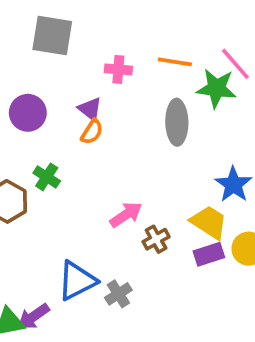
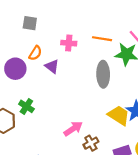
gray square: (52, 35) -> (30, 23), size x0.6
orange semicircle: (92, 132) -> (35, 53), moved
yellow trapezoid: (209, 222) -> (119, 115), moved

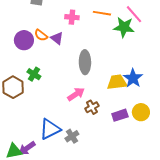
orange semicircle: (35, 53) -> (41, 35), moved, turned 96
gray ellipse: (103, 74) -> (85, 62), moved
yellow trapezoid: (119, 115) -> (117, 82), turned -40

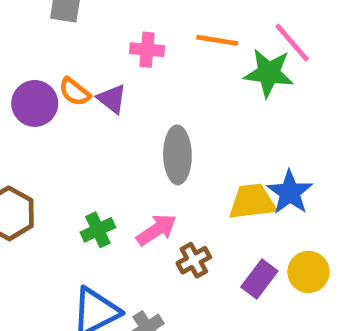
green cross: (34, 74) -> (98, 230), moved, turned 32
purple rectangle: (120, 115) -> (259, 279), turned -35

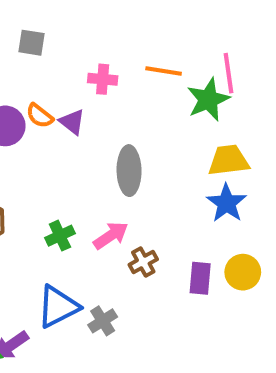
pink line: (292, 43) -> (229, 73), turned 33
green star: (269, 73) -> (208, 100), turned -30
yellow trapezoid: (252, 202) -> (229, 160), moved
purple rectangle: (259, 279) -> (200, 278), turned -32

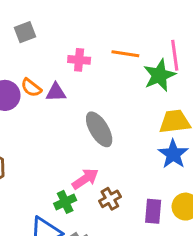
gray square: (32, 43) -> (25, 32), turned -30
purple triangle: (72, 122) -> (56, 92), turned -40
gray ellipse: (129, 171) -> (99, 129), turned -30
green cross: (60, 236) -> (65, 202), moved

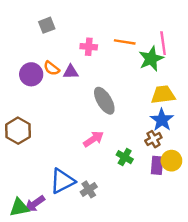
brown cross: (110, 199) -> (153, 139), moved
green cross: (65, 202) -> (125, 157), moved, turned -35
purple rectangle: (153, 211) -> (157, 165), moved

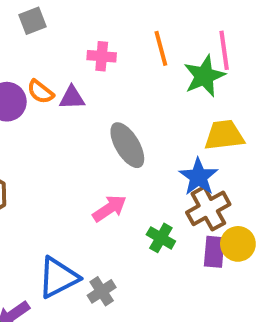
orange line: (125, 42) -> (161, 48), turned 66
blue star: (162, 120) -> (198, 177), moved
brown cross: (153, 139) -> (208, 208), size x1.5

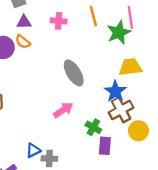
purple triangle: (72, 98) -> (24, 22), moved
purple rectangle: (214, 252) -> (105, 146), moved
blue triangle: (58, 277) -> (33, 150), size x0.6
gray cross: (102, 291) -> (49, 159), moved, turned 35

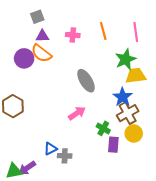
green star: (119, 32) -> (126, 59), moved
orange semicircle: (23, 42) -> (41, 53), size x1.5
yellow circle: (138, 131) -> (134, 133), moved

